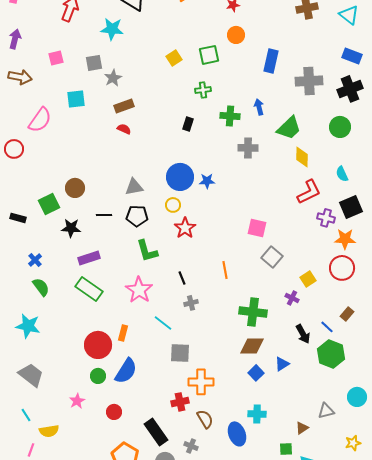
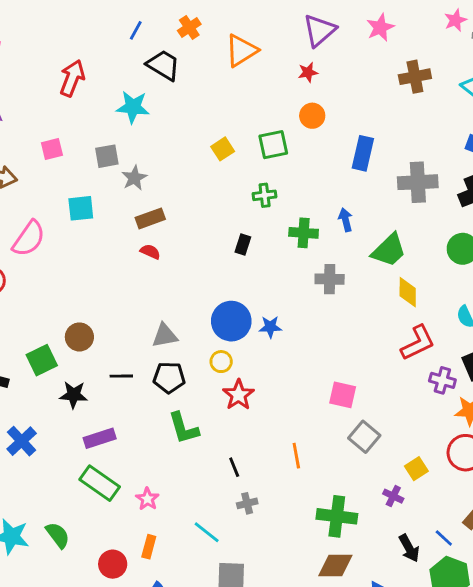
blue cross: (35, 260) -> (22, 441), size x1.5
green semicircle: (41, 287) -> (58, 535), moved
pink star: (139, 290) -> (147, 499), moved, size x0.6
red circle: (98, 345) -> (113, 564), size x0.7

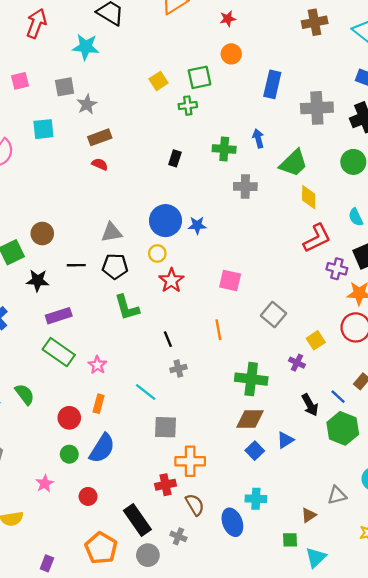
green cross: (265, 195) -> (188, 106), moved
pink square: (343, 395) -> (230, 280), moved

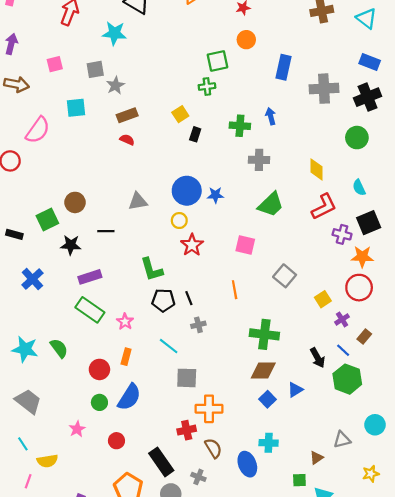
yellow square: (158, 81) -> (180, 114), moved
green trapezoid: (293, 163) -> (271, 205), moved
black pentagon: (115, 266) -> (163, 300), moved
purple cross: (297, 363) -> (342, 319), moved, turned 32

